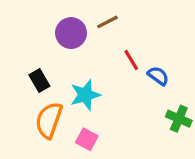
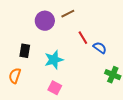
black rectangle: (39, 81) -> (25, 51), turned 40
orange semicircle: (49, 120) -> (15, 76), moved, size x0.7

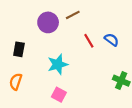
blue semicircle: (100, 48) -> (112, 40), moved
black rectangle: (25, 51) -> (19, 49), moved

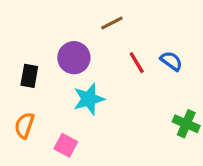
purple circle: (48, 22) -> (74, 58), moved
pink square: (59, 95) -> (66, 145), moved

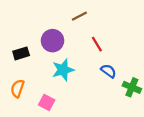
blue semicircle: (171, 61) -> (109, 71), moved
black rectangle: (29, 76) -> (21, 53), turned 63

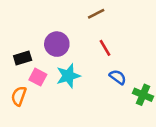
brown line: (79, 16) -> (96, 14), moved
pink square: (47, 102) -> (38, 77), moved

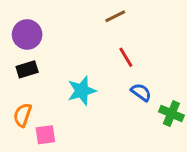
purple circle: (57, 44) -> (27, 34), moved
pink square: (38, 77) -> (45, 135), moved, turned -36

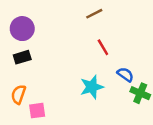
cyan star: (82, 91) -> (92, 87), moved
blue semicircle: (141, 92) -> (125, 75), moved

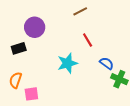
purple circle: (22, 29) -> (35, 27), moved
cyan star: (92, 87) -> (67, 63), moved

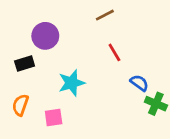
cyan star: (67, 63) -> (72, 83), moved
pink square: (31, 94) -> (54, 117), moved

